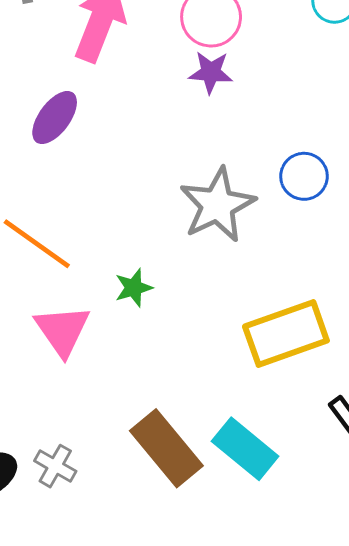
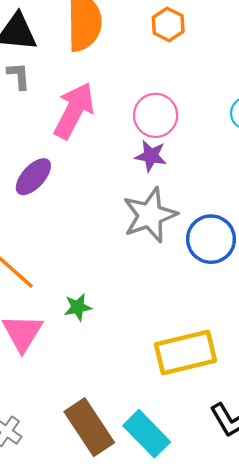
blue circle: (304, 176) -> (211, 239), size x1.4
gray star: (217, 205) -> (150, 215), moved

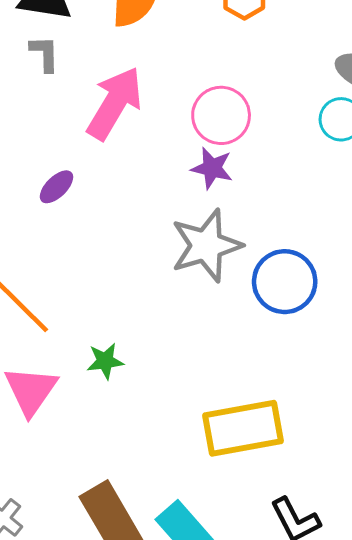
purple ellipse: (33, 177) -> (56, 187), size x0.7

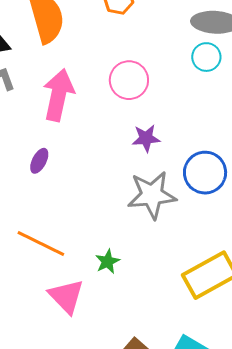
purple star: (212, 168) -> (146, 138), moved
gray star: (206, 246) -> (152, 195), moved, turned 30

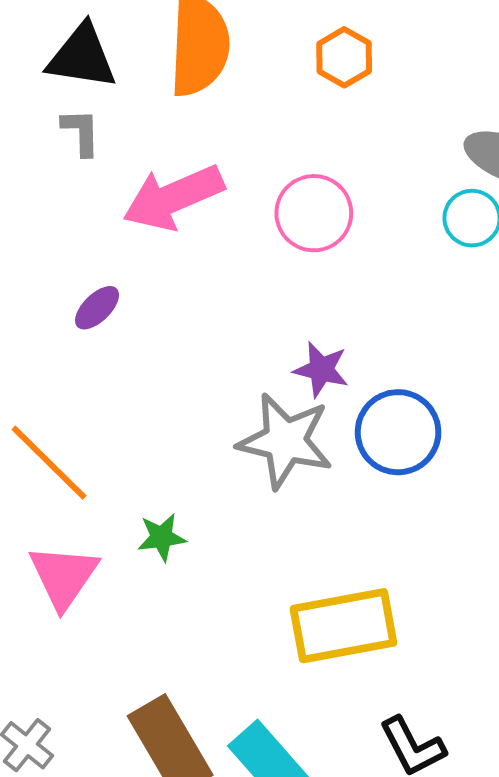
pink arrow: (58, 95) -> (173, 197), turned -144
purple star: (146, 138) -> (321, 369), moved

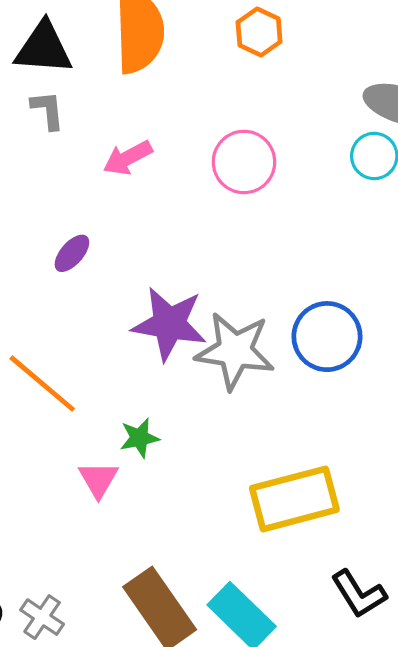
pink arrow: (173, 197) -> (128, 158), size x0.6
purple star: (321, 369) -> (169, 324), moved, size x1.6
pink triangle: (64, 576) -> (98, 479), moved, size x0.7

